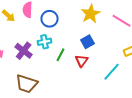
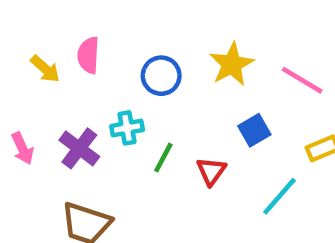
blue circle: (50, 19) -> (161, 76), moved
blue square: (88, 42) -> (254, 130), moved

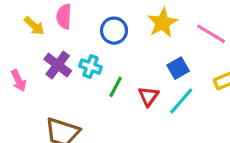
cyan cross: (127, 128) -> (91, 67), turned 30
purple cross: (79, 148) -> (58, 65), moved
cyan line: (279, 196) -> (181, 101), moved

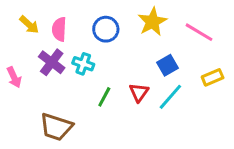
pink semicircle: (64, 16) -> (59, 29), moved
green line: (116, 87) -> (104, 97), moved

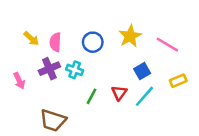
purple cross: (52, 62) -> (49, 69), turned 30

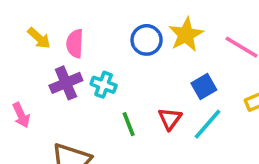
blue circle: (93, 42) -> (147, 40), moved
pink arrow: (19, 81) -> (21, 115), moved
green line: (92, 96) -> (129, 124), turned -49

